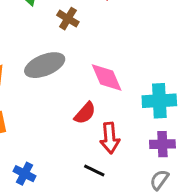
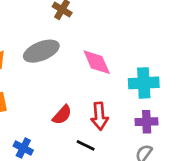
red semicircle: (85, 113) -> (62, 115), moved

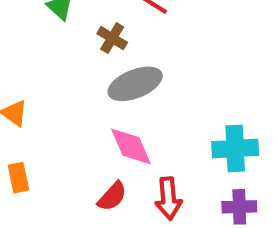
gray ellipse: (41, 51) -> (135, 84), moved
pink diamond: (97, 62) -> (131, 146), moved

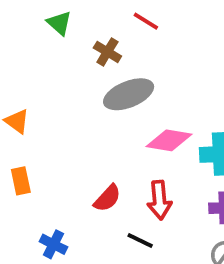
pink diamond: (131, 146) -> (169, 140), moved, turned -57

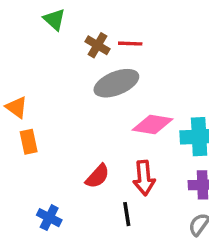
red line: (146, 21) -> (130, 44), moved, turned -30
orange rectangle: (21, 181) -> (29, 142), moved
black line: (140, 240) -> (127, 214), turned 55

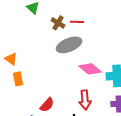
pink diamond: (153, 125) -> (90, 69), turned 30
red semicircle: (97, 176) -> (47, 105), moved

